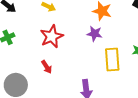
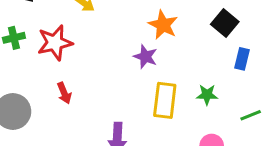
red star: (52, 36) -> (55, 43), moved

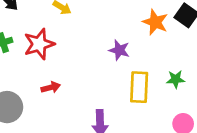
orange star: (163, 25) -> (155, 22), moved
red arrow: (64, 93) -> (51, 87), turned -78

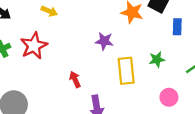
red arrow: (51, 87) -> (75, 79), moved, turned -91

